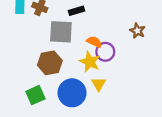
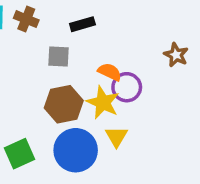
gray square: (61, 32) -> (59, 57), size x0.6
brown hexagon: (50, 63) -> (64, 104), moved

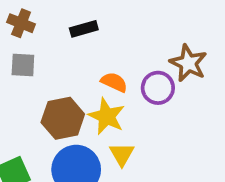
brown star: (176, 55) -> (188, 63), size x1.4
gray square: (59, 57) -> (23, 65), moved
purple circle: (127, 87) -> (158, 88), moved

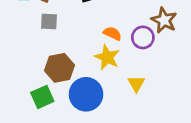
brown hexagon: (63, 118) -> (60, 68), moved
yellow triangle: (122, 154) -> (136, 84), moved

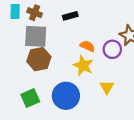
gray square: (49, 22) -> (36, 36), size x1.6
brown hexagon: (60, 68) -> (39, 59), moved

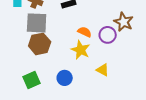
yellow triangle: (107, 87) -> (103, 70), turned -32
blue circle: (66, 96) -> (65, 78), size x0.6

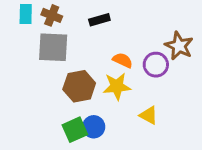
brown hexagon: (40, 44) -> (79, 86), moved
yellow star: (81, 50) -> (117, 86), turned -30
green square: (32, 80) -> (75, 130), moved

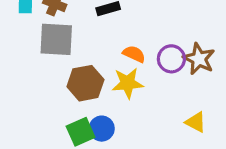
brown star: (179, 46) -> (199, 59), moved
yellow triangle: (149, 115) -> (196, 122), moved

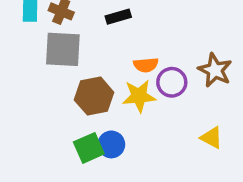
orange semicircle: (134, 54) -> (146, 65), turned 150
purple circle: (171, 59) -> (172, 82), moved

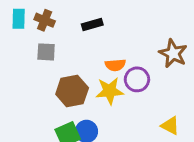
gray square: (63, 49) -> (46, 52), size x0.6
brown star: (215, 70) -> (173, 53), moved

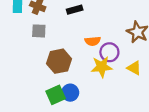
yellow star: (110, 91) -> (102, 67), moved
yellow triangle: (170, 126) -> (134, 68), moved

